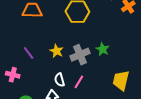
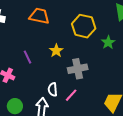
green star: (103, 49) -> (108, 42), moved
yellow star: (57, 51) -> (56, 51), moved

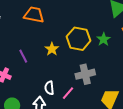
yellow hexagon: (84, 26) -> (79, 39), moved
gray cross: (78, 69) -> (85, 74), moved

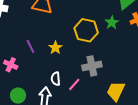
green star: (104, 39) -> (112, 23), moved
yellow star: (52, 49) -> (55, 48), moved

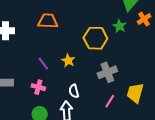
pink cross: (11, 65) -> (38, 87), moved
pink line: (74, 84) -> (110, 101), moved

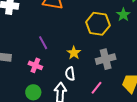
yellow star: (68, 61) -> (74, 53), moved
pink line: (110, 101) -> (97, 88), moved

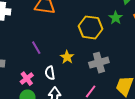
pink cross: (35, 65) -> (27, 79), moved, turned 32
white semicircle: (70, 74) -> (50, 73), moved

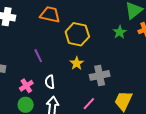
yellow hexagon: (90, 27) -> (77, 34), moved
yellow star: (67, 57) -> (77, 63), moved

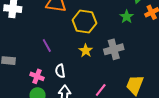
gray cross: (100, 75) -> (114, 49), moved
pink cross: (26, 86) -> (37, 76), turned -32

